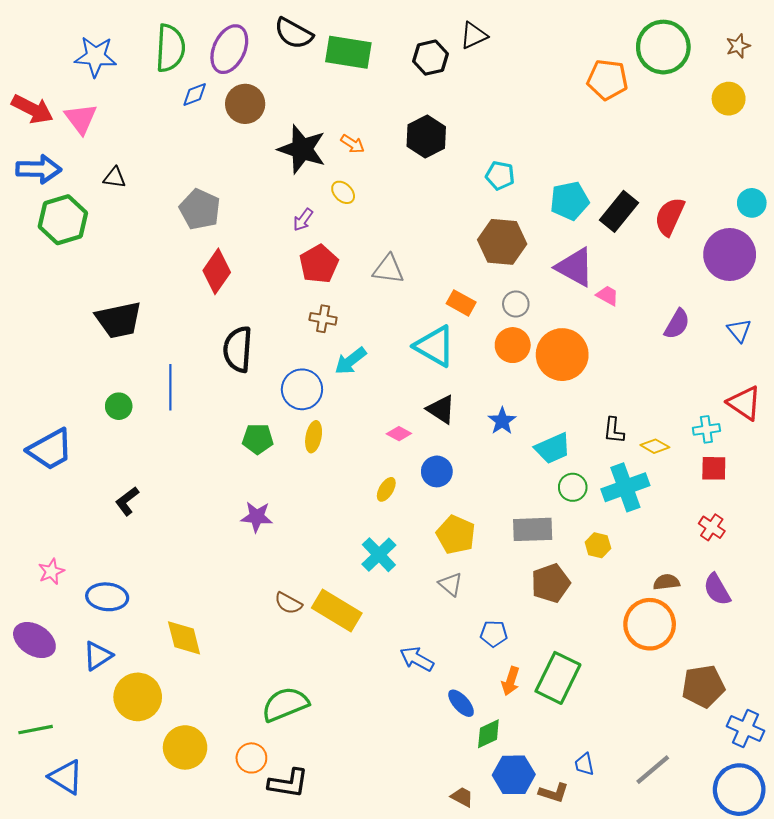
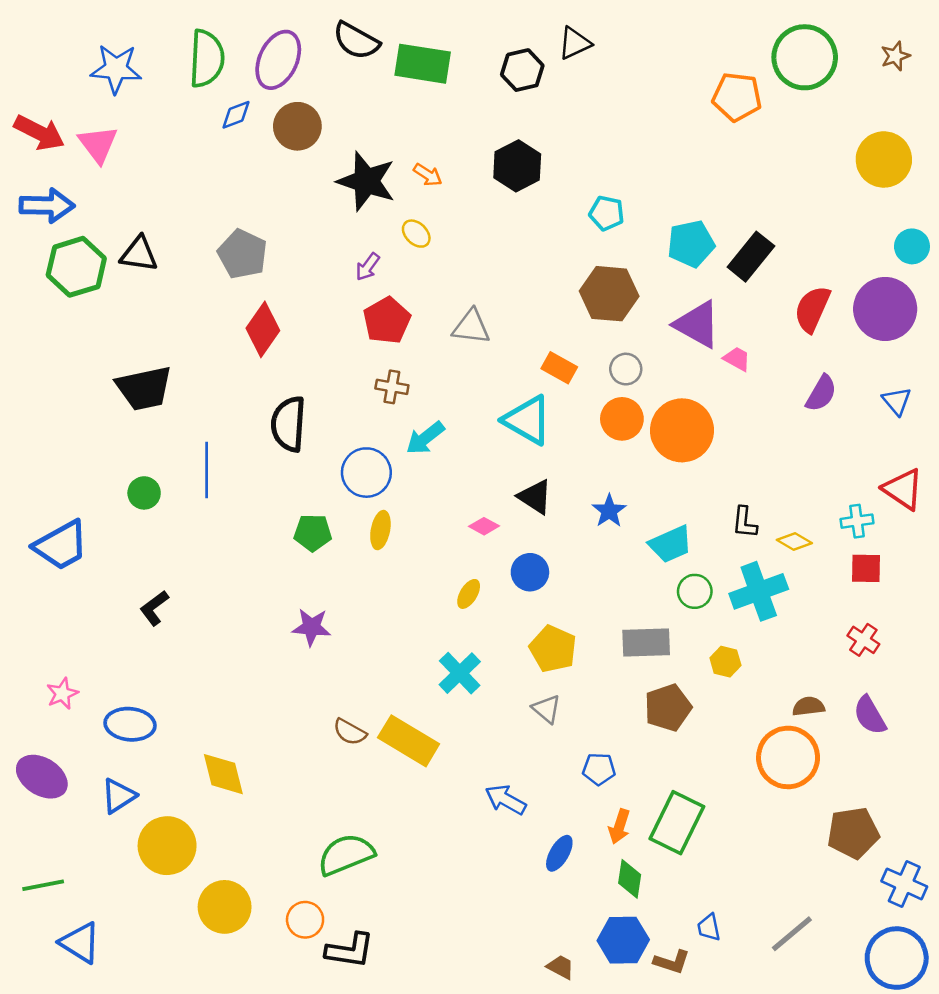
yellow circle: (729, 99) -> (884, 159), moved, size x1.4
black triangle: (115, 178) -> (139, 254), moved, size x1.4
red semicircle: (670, 217) -> (812, 309), moved
blue ellipse: (461, 703) -> (559, 853), turned 72
green diamond: (488, 734) -> (630, 879), moved, turned -56

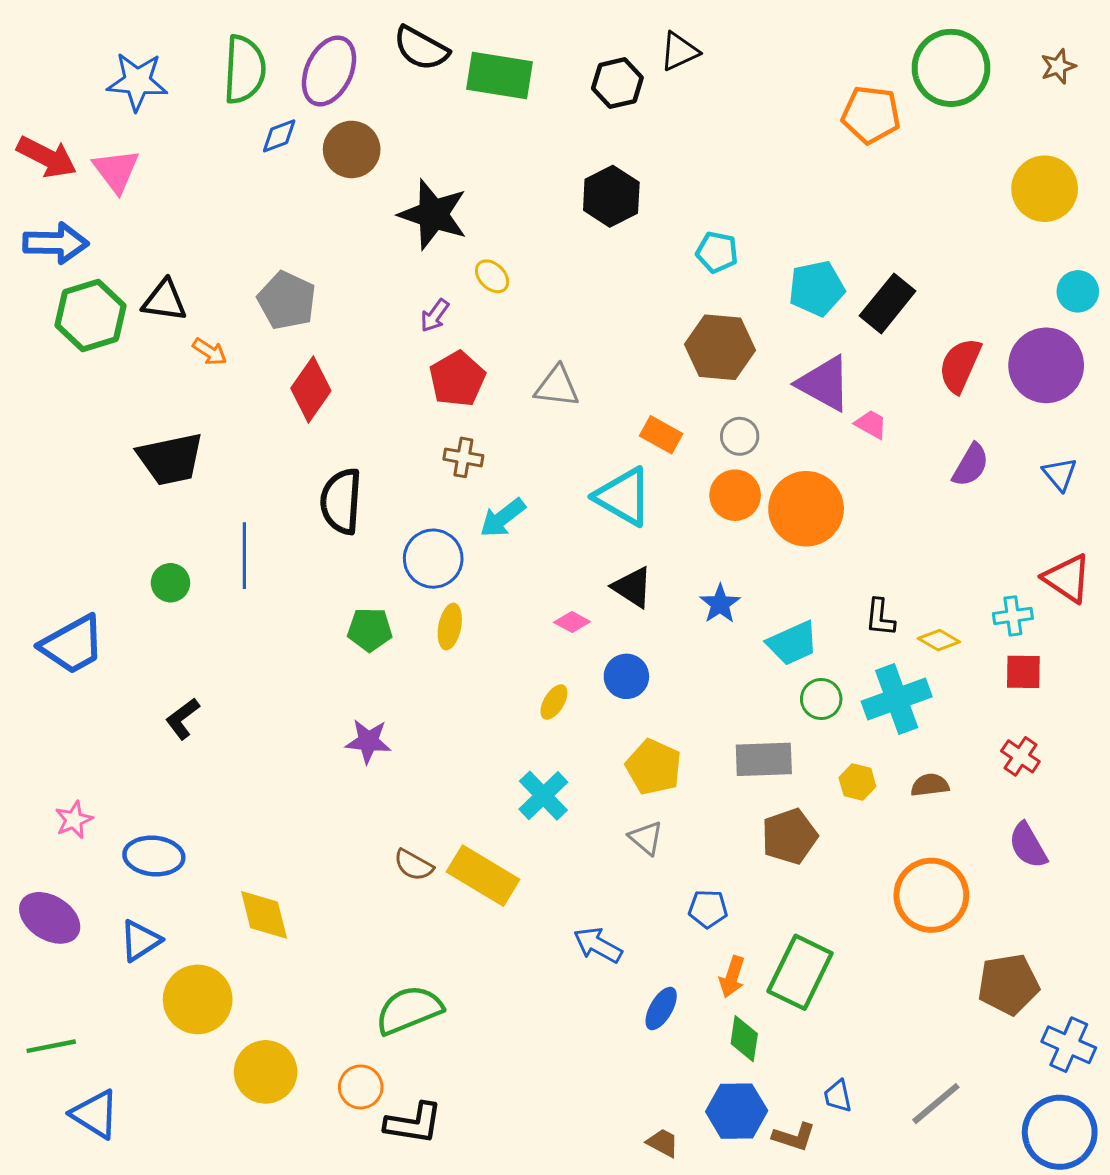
orange arrow: (428, 175) -> (210, 352), moved
brown semicircle: (808, 706) -> (930, 785), moved

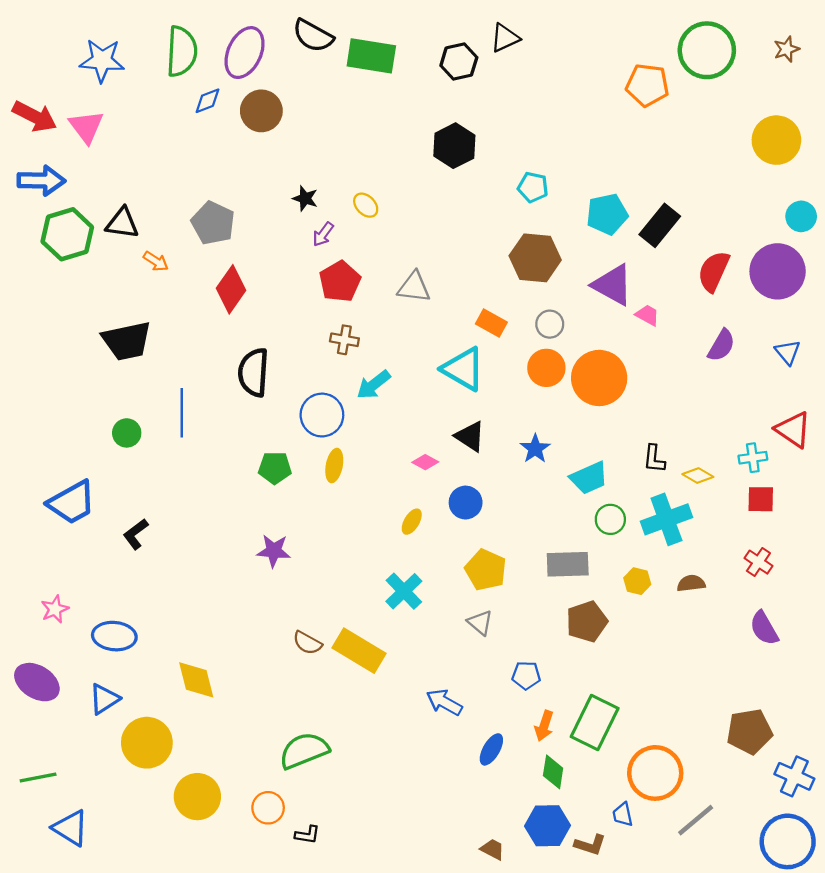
black star: (433, 214) -> (305, 198), moved, size x0.5
blue trapezoid: (72, 645) -> (72, 503), moved
orange circle: (931, 895) -> (655, 773), moved
black L-shape: (414, 1123) -> (307, 835), size x0.6

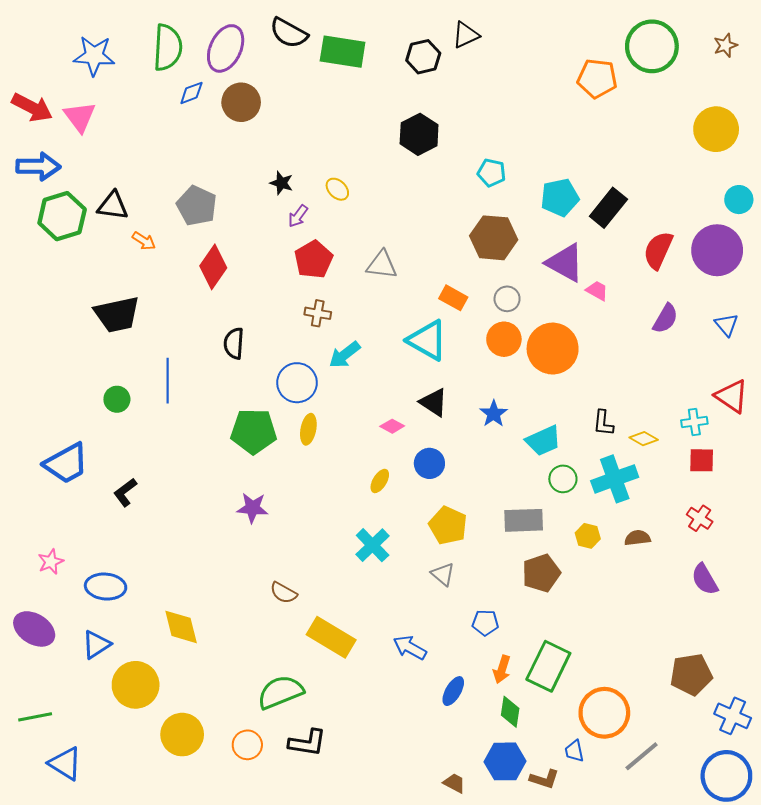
black semicircle: (253, 372) -> (234, 343), size x0.7
green pentagon: (275, 468) -> (254, 431), size x1.5
yellow rectangle: (359, 651) -> (331, 637), moved
black L-shape: (307, 835) -> (307, 743), moved, size x1.6

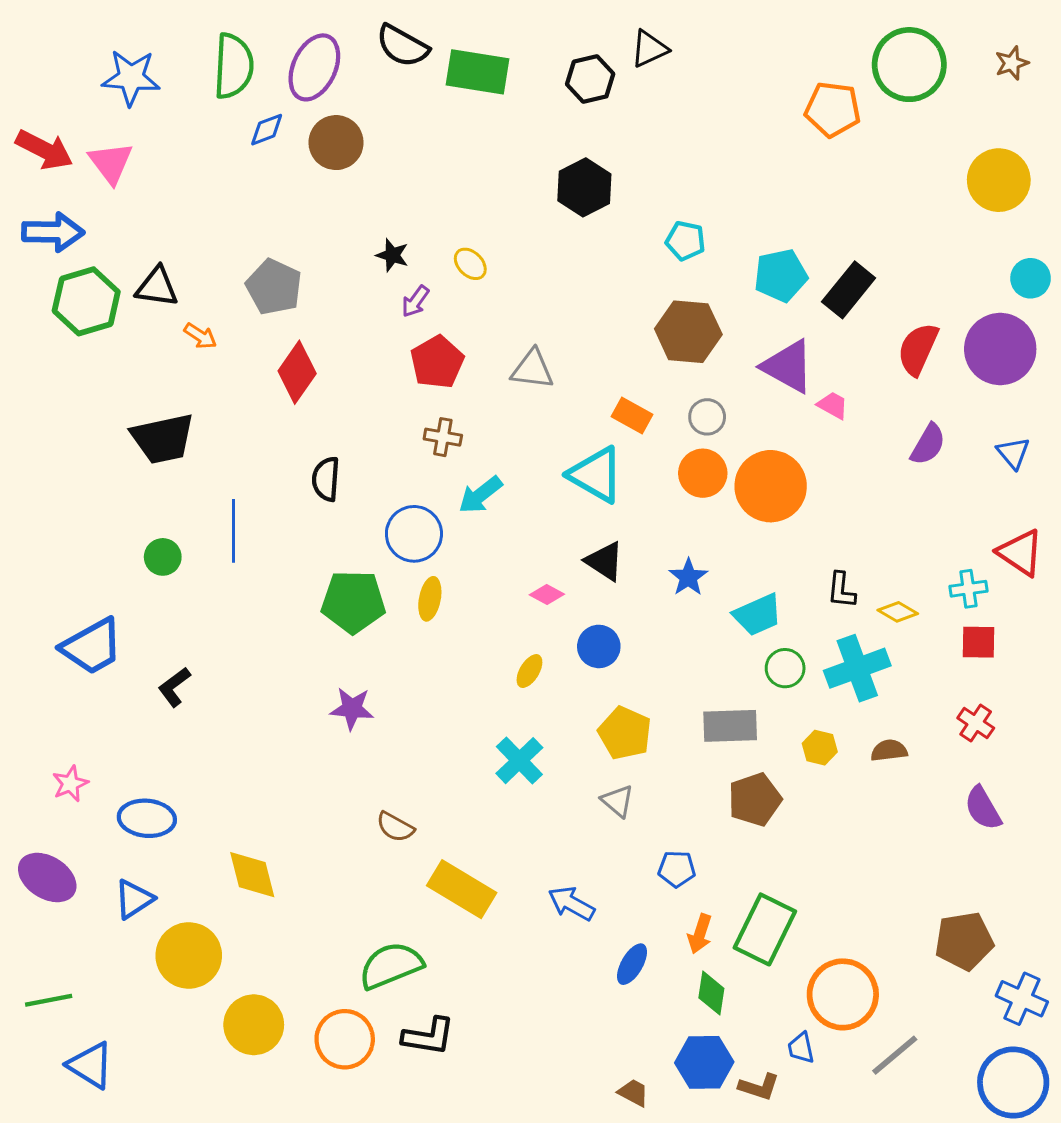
orange circle: (247, 745) -> (345, 1039), size x1.4

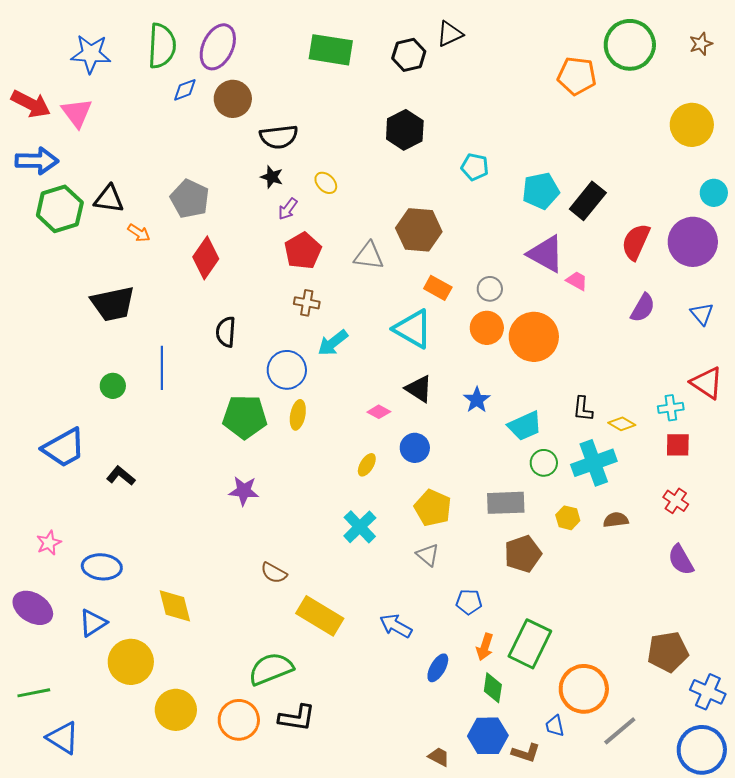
black semicircle: (402, 46) -> (279, 137), moved, turned -36
brown hexagon: (688, 332) -> (419, 230), moved
black L-shape: (174, 687) -> (121, 476), turned 76

